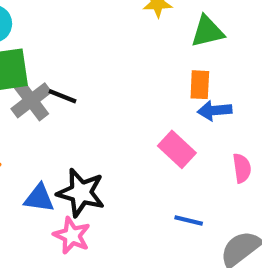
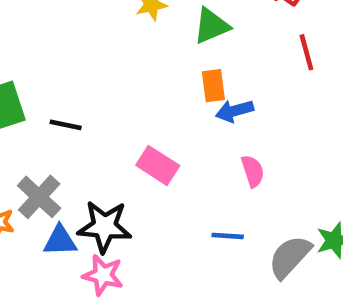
gray cross: (31, 100) -> (39, 197), moved
pink rectangle: (177, 149) -> (158, 165), moved
pink semicircle: (242, 168) -> (253, 171), moved

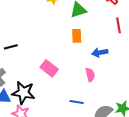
blue arrow: (235, 111) -> (100, 53), moved
black line: (66, 125) -> (11, 47), turned -32

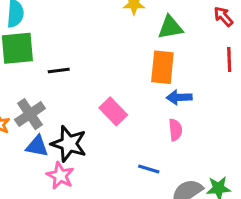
orange rectangle: (77, 36) -> (162, 67), size x1.5
blue arrow: (100, 53) -> (179, 97), moved

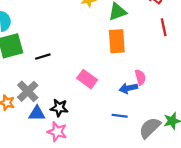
blue arrow: (179, 97) -> (128, 88), moved
pink semicircle: (175, 130) -> (140, 77), moved
black star: (69, 144) -> (59, 108), size x0.7

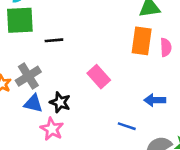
pink semicircle: (140, 77) -> (166, 47), moved
blue arrow: (128, 88) -> (155, 100), moved

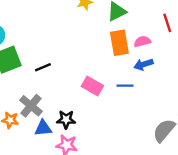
pink semicircle: (166, 47) -> (142, 41), turned -84
blue arrow: (155, 100) -> (144, 64), moved
blue line: (127, 126) -> (125, 86), moved

